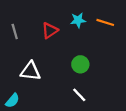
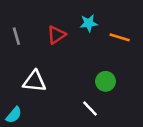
orange line: (105, 22) -> (120, 37), moved
green circle: (80, 64) -> (106, 81), moved

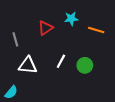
gray line: (16, 36) -> (15, 39), moved
white line: (90, 108) -> (61, 61), moved, turned 72

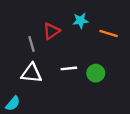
gray line: (15, 39) -> (32, 44), moved
white line: (61, 61) -> (69, 68), turned 56

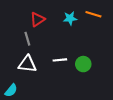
red triangle: (51, 31) -> (38, 19), moved
orange line: (109, 33) -> (93, 14), moved

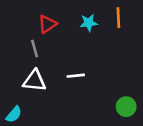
orange line: (93, 14) -> (118, 18), turned 70
green circle: (83, 64) -> (126, 107), moved

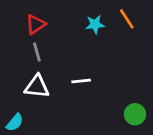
orange line: (118, 18) -> (127, 19), turned -30
red triangle: (47, 24) -> (35, 24), moved

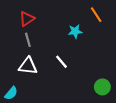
cyan star: (95, 24) -> (75, 31), moved
white line: (81, 81) -> (61, 62), turned 56

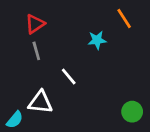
white line: (61, 62) -> (69, 77), moved
white triangle: (28, 66) -> (40, 102), moved

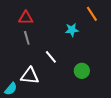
red triangle: (35, 24) -> (26, 18), turned 35
green circle: (132, 112) -> (82, 71), moved

